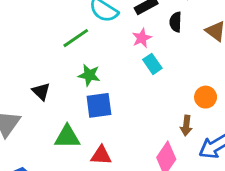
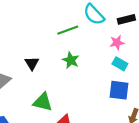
cyan rectangle: (152, 64) -> (120, 64), turned -40
blue square: (99, 105) -> (119, 90), moved

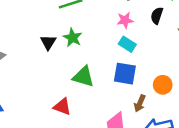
black triangle: (32, 63) -> (48, 42), moved
green triangle: (43, 102) -> (83, 77), moved

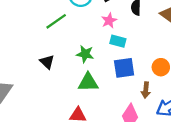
green star: (73, 38) -> (85, 54), moved

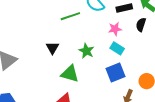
blue square: (124, 68) -> (116, 72), turned -30
green triangle: (88, 82) -> (70, 74), moved

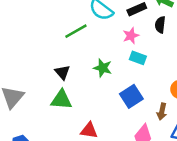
blue square: (116, 72) -> (131, 96), moved
green triangle: (70, 74) -> (61, 100), moved

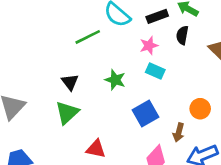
green triangle: (61, 100) -> (67, 113), turned -50

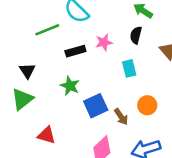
black rectangle: (157, 16) -> (75, 51), moved
cyan rectangle: (155, 71) -> (129, 68), moved, turned 48
green star: (115, 80) -> (70, 86), moved
brown arrow: (179, 132) -> (121, 117), moved, turned -54

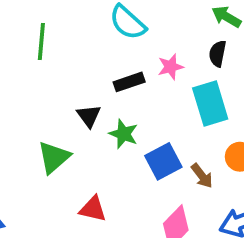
green line: (47, 30) -> (41, 42), moved, turned -60
cyan rectangle: (129, 68) -> (210, 104), size x1.6
black triangle: (27, 71) -> (89, 116), moved

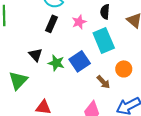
black rectangle: (129, 82) -> (51, 24), moved, turned -42
blue square: (163, 161) -> (80, 61), moved

